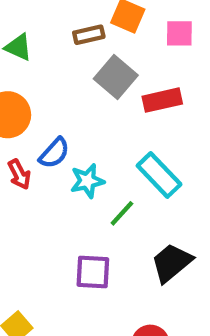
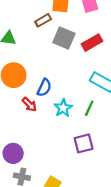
cyan star: (87, 181) -> (63, 108), moved

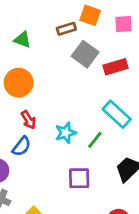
blue semicircle: (44, 88) -> (22, 146), moved

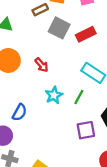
red arrow: (29, 120) -> (42, 65), moved
purple square: (79, 178) -> (86, 130), moved

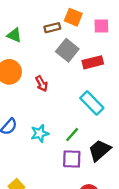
cyan star: (54, 95) -> (40, 133), moved
green line: (79, 97) -> (72, 135), moved

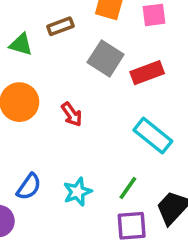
brown rectangle: (52, 28) -> (60, 26), moved

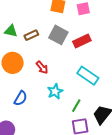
brown rectangle: (60, 26) -> (31, 35), moved
blue semicircle: (29, 187) -> (21, 98), moved
cyan star: (77, 192) -> (55, 91), moved

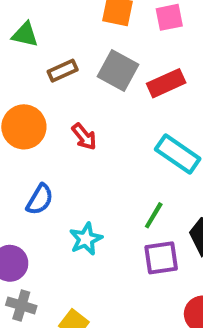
green triangle: (11, 31) -> (25, 35), moved
cyan star: (55, 91) -> (86, 239), moved

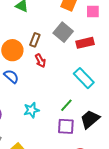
brown rectangle: (63, 71) -> (35, 40), moved, turned -56
blue semicircle: (40, 199) -> (11, 76), moved, turned -91

